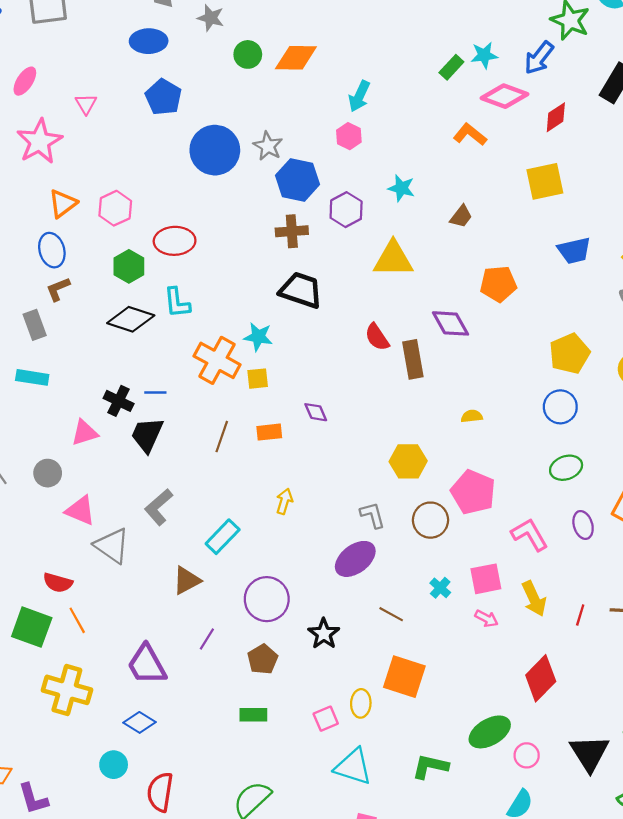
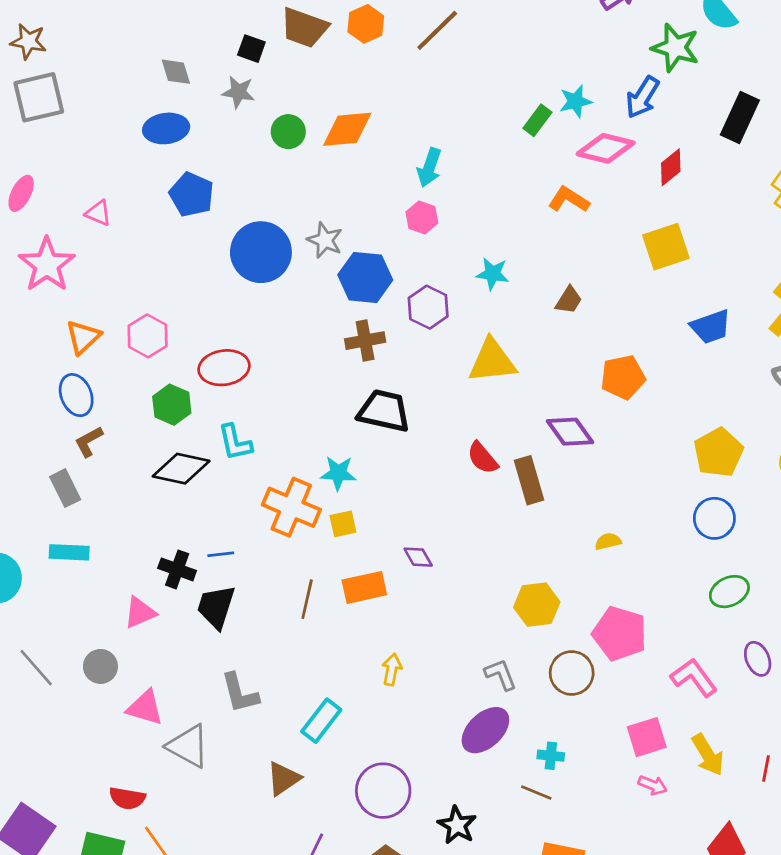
pink triangle: (86, 104) -> (98, 213), turned -30
orange rectangle: (269, 432) -> (364, 587), size x1.4
gray L-shape: (159, 507) -> (240, 693), turned -57
cyan cross: (440, 588) -> (551, 756), moved, turned -30

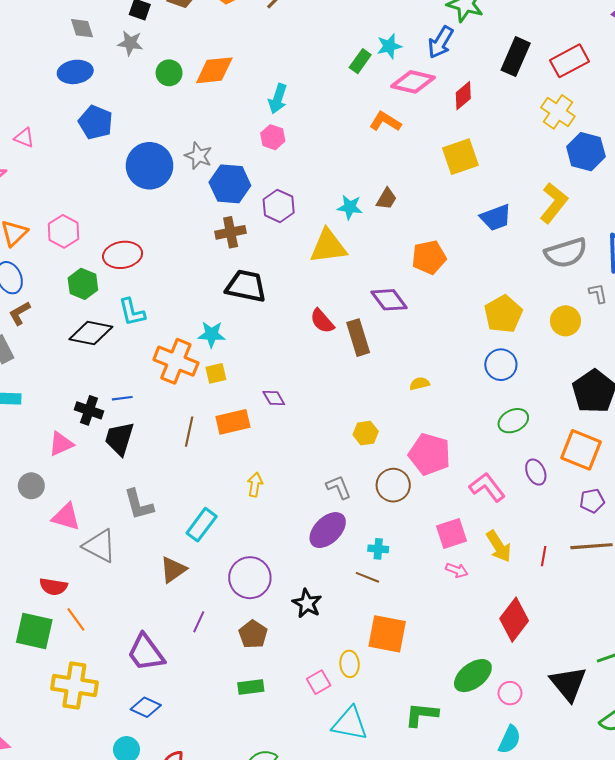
cyan star: (493, 274) -> (350, 207), moved
yellow hexagon: (537, 605) -> (366, 433), size x0.7

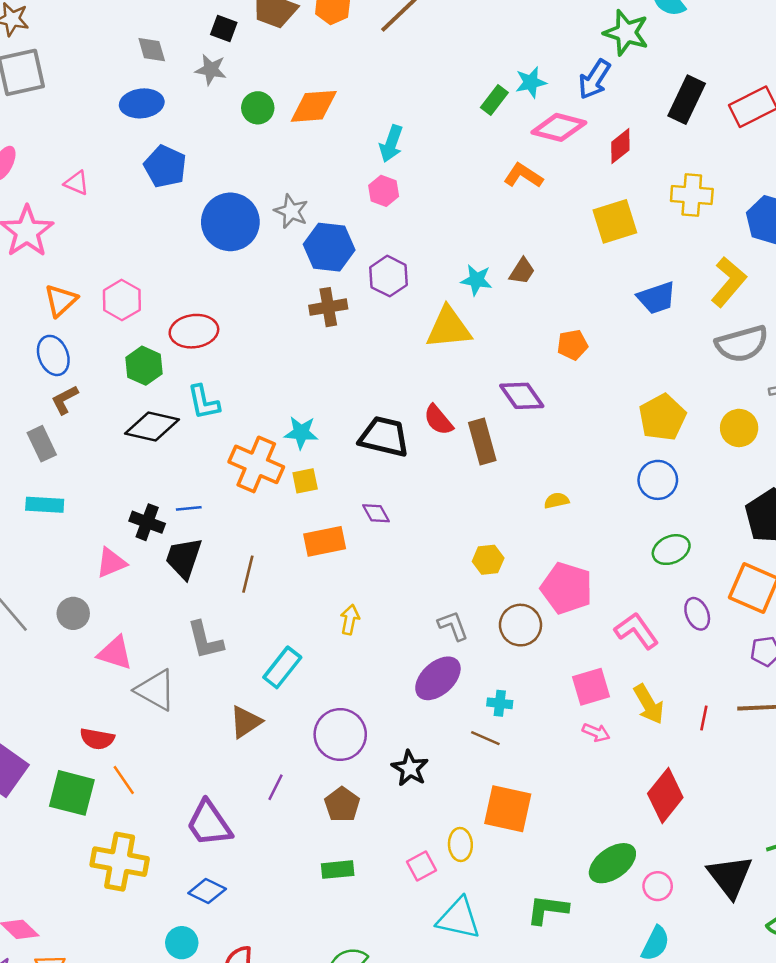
yellow cross: (558, 112) -> (692, 195), moved, turned -32
orange pentagon: (429, 257) -> (573, 345), size x0.7
black trapezoid: (246, 286) -> (384, 437), moved
brown line: (189, 432) -> (248, 574), moved

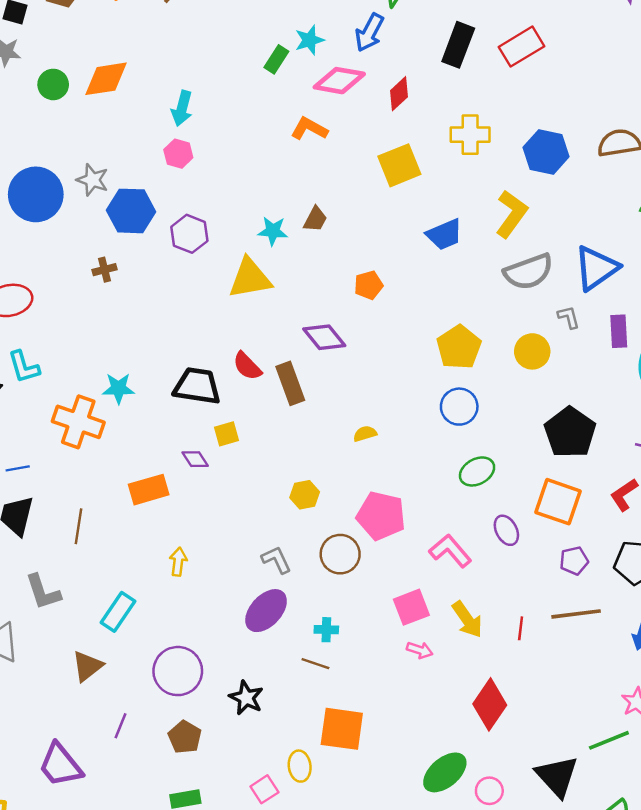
brown cross: (328, 307) -> (105, 270), moved, size x0.7
yellow square: (305, 481) -> (226, 434), moved

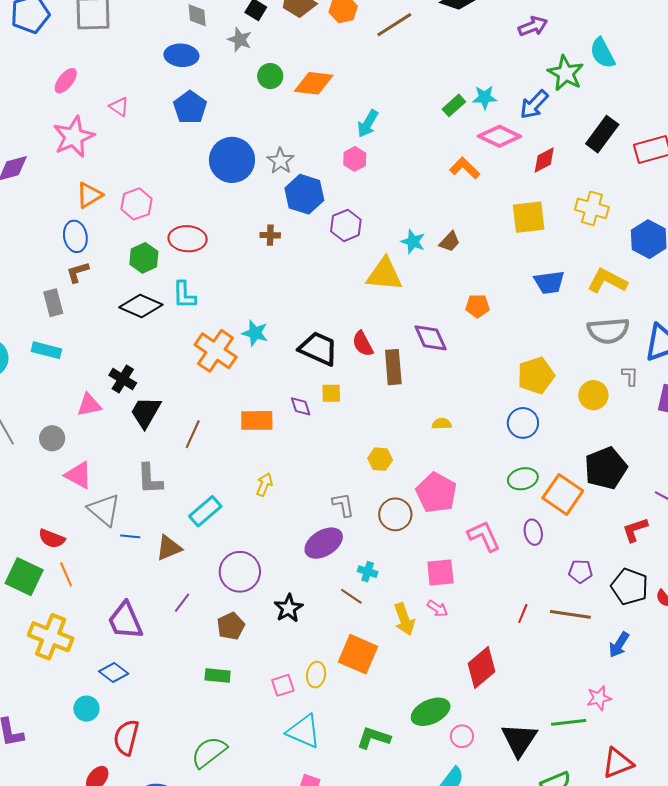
yellow L-shape: (511, 214) -> (607, 281), turned -114
blue line: (18, 468) -> (130, 536), moved
orange square: (558, 502) -> (563, 494), moved
yellow arrow: (467, 619) -> (404, 619), moved

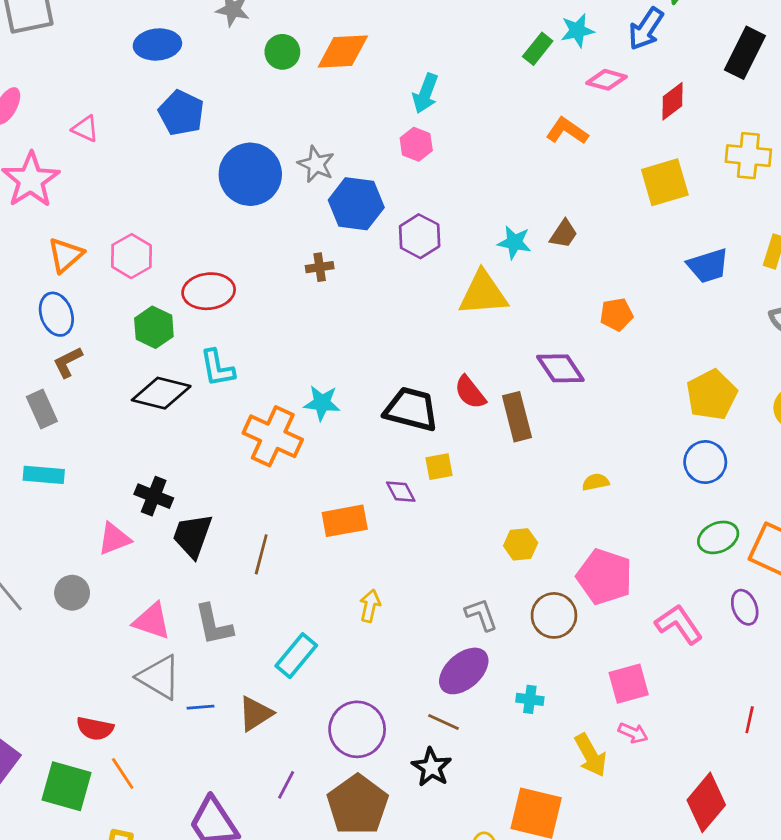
pink diamond: (499, 136) -> (606, 80), size x0.7
pink triangle: (78, 475) -> (152, 621), moved
brown line: (351, 596) -> (444, 722), moved
brown pentagon: (231, 626) -> (358, 805), size x1.6

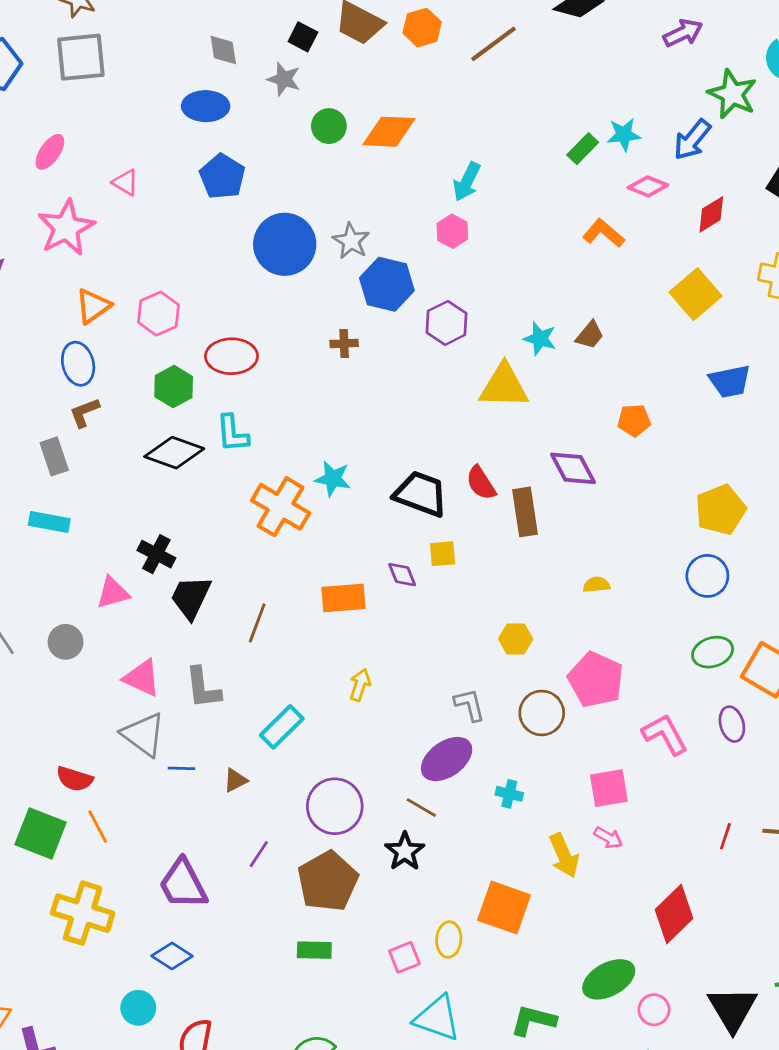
yellow square: (665, 182) -> (695, 294), turned -30
brown triangle: (255, 714) -> (235, 780), size x0.7

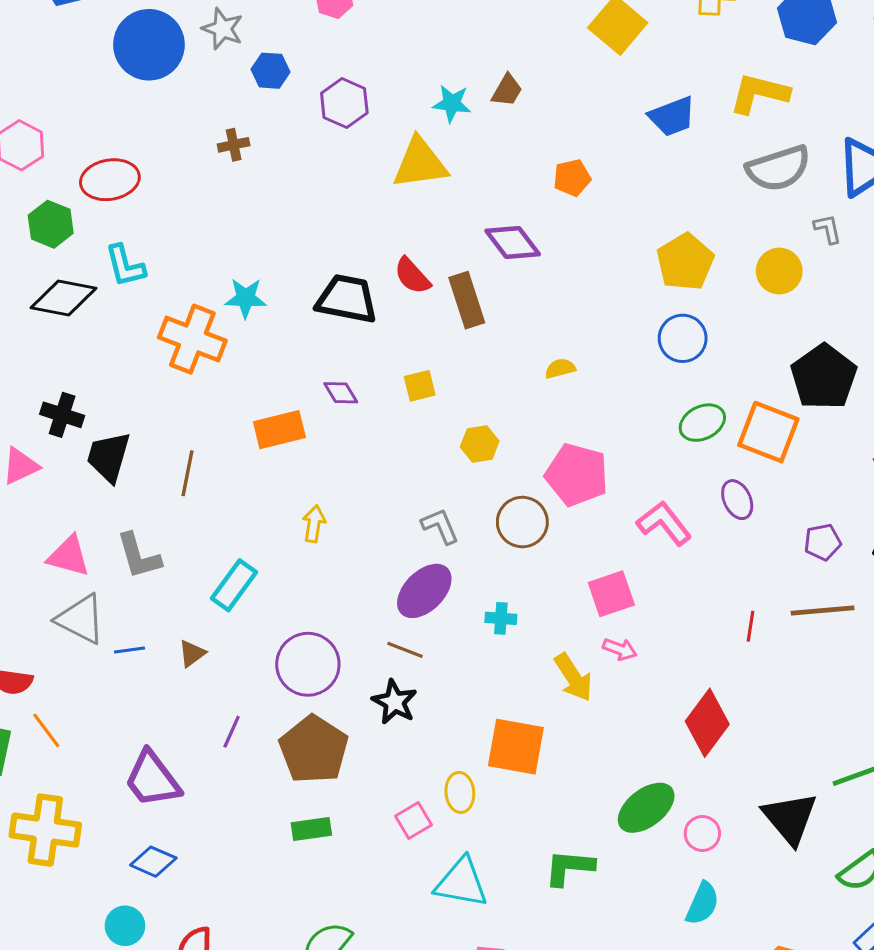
blue hexagon: (387, 284) -> (271, 71), size x0.6
yellow square: (443, 554) -> (420, 386), moved

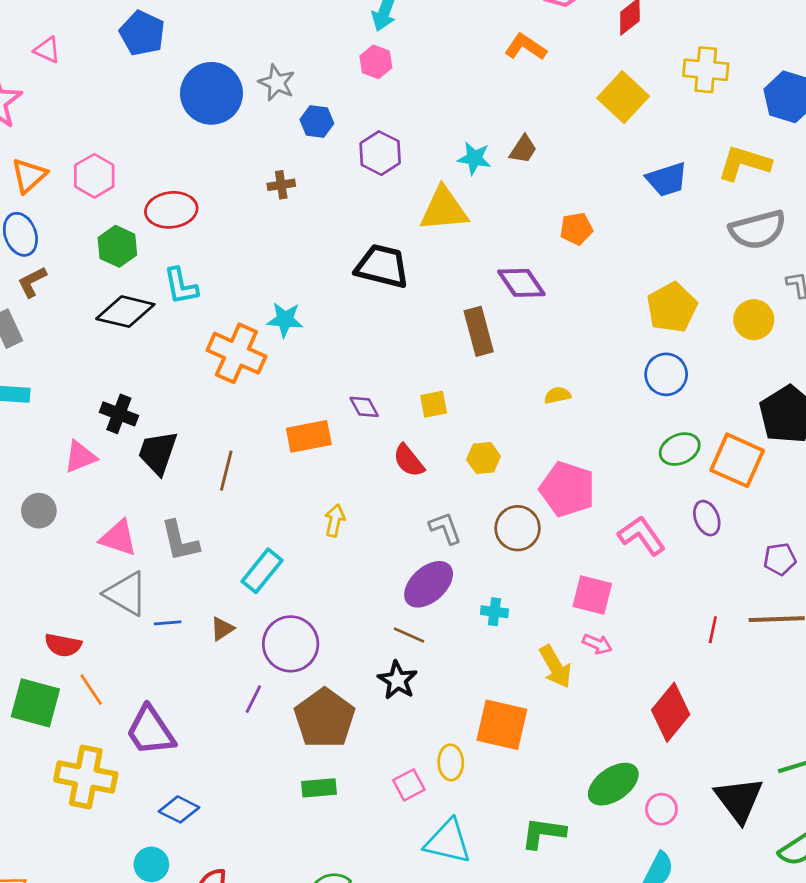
red semicircle: (412, 276) -> (409, 461), moved
black trapezoid: (347, 299) -> (382, 266), moved
pink square: (611, 594) -> (592, 595), turned 30
purple circle: (308, 664) -> (291, 644), moved
purple trapezoid: (152, 779) -> (150, 731), moved

